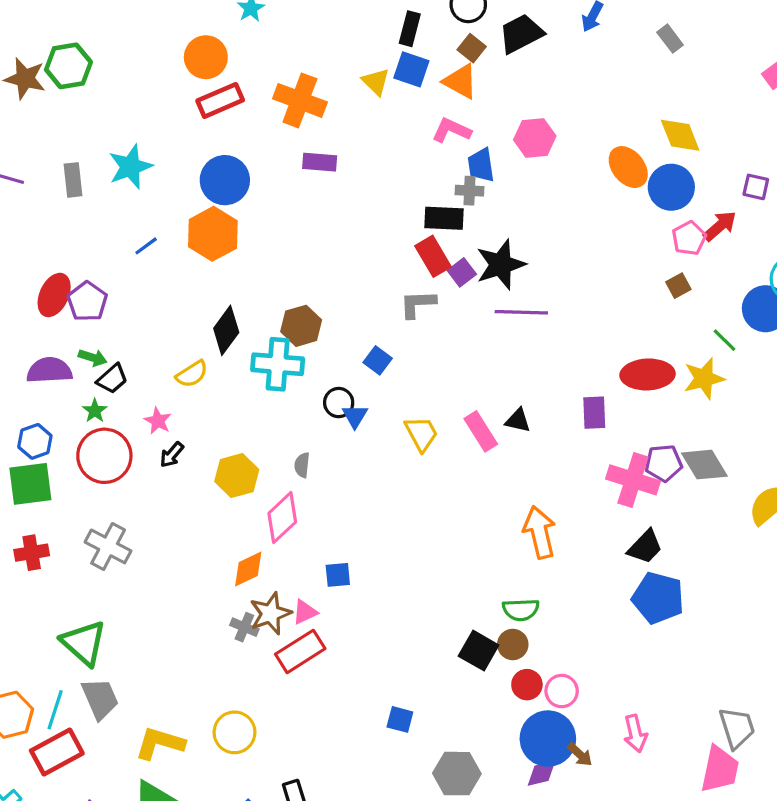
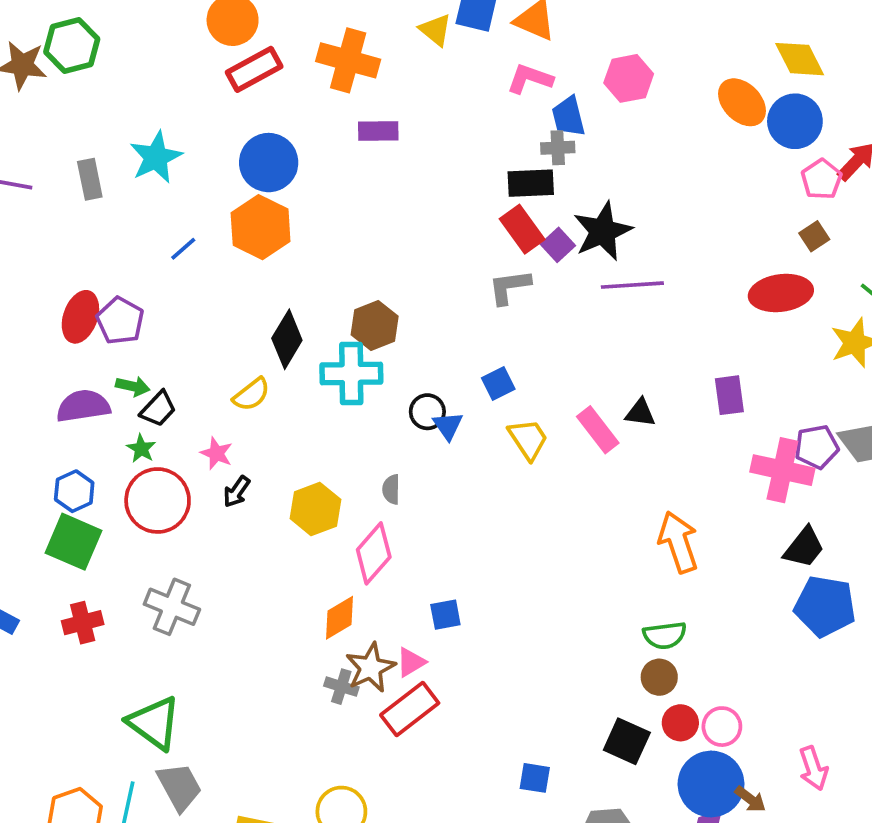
blue square: (378, 360) -> (498, 383), moved, turned 32
red ellipse: (648, 374) -> (781, 293), moved
green square: (30, 484) -> (74, 542), turned 36
black square: (479, 651) -> (627, 741), moved

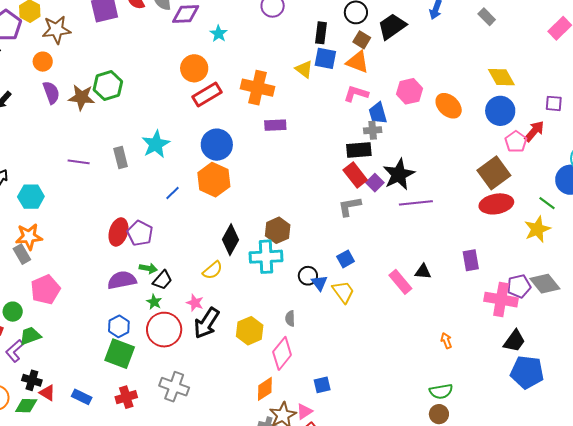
orange ellipse: (742, 102) -> (449, 106), moved
brown square: (814, 236) -> (494, 173), moved, size x2.0
yellow trapezoid: (528, 439) -> (343, 292), moved
black arrow: (237, 492) -> (207, 323), size x1.8
orange arrow: (678, 542) -> (446, 341), size x0.5

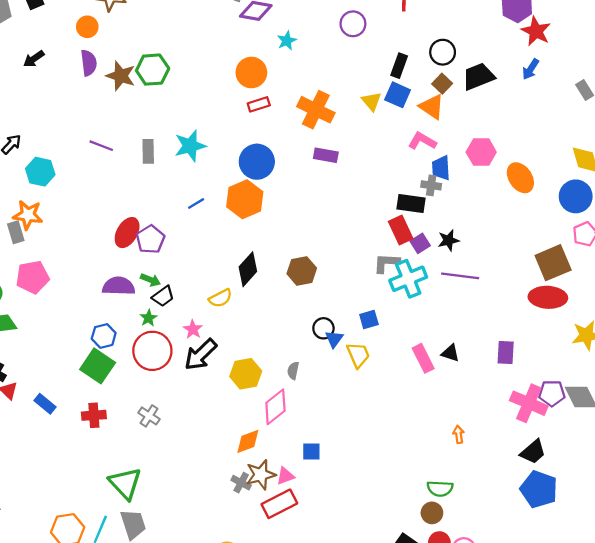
red rectangle: (207, 95) -> (259, 104), size x0.7
black star: (399, 174) -> (448, 240), size x0.6
cyan cross: (266, 257) -> (408, 279), moved, turned -32
gray cross: (174, 387) -> (149, 416), size x0.7

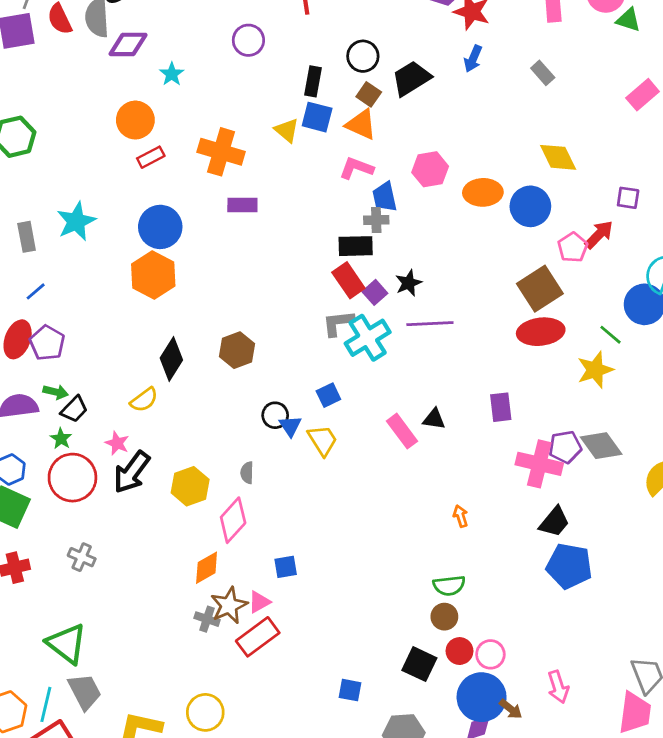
orange ellipse: (520, 178) -> (483, 192), turned -48
blue circle: (576, 196) -> (530, 206), moved
blue line: (196, 204) -> (36, 291), moved

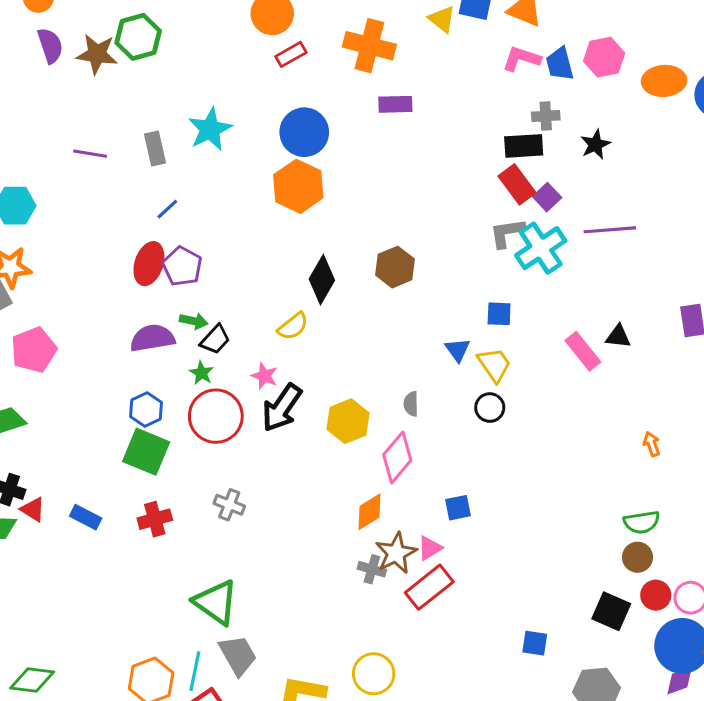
blue trapezoid: (385, 197) -> (560, 64), moved
black star: (409, 283) -> (595, 144), moved
blue square: (328, 395) -> (499, 314), turned 30
black circle: (275, 415) -> (490, 408), moved

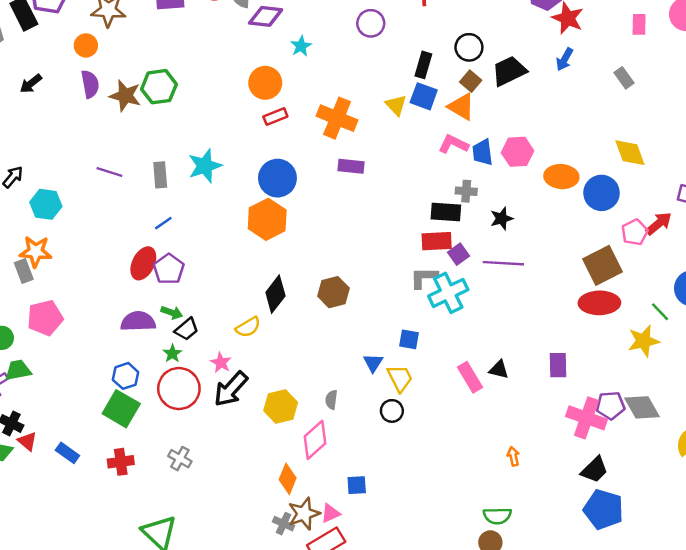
red rectangle: (517, 184) -> (437, 241), turned -64
purple line: (610, 230) -> (503, 263), moved
orange diamond: (369, 512) -> (288, 479), turned -44

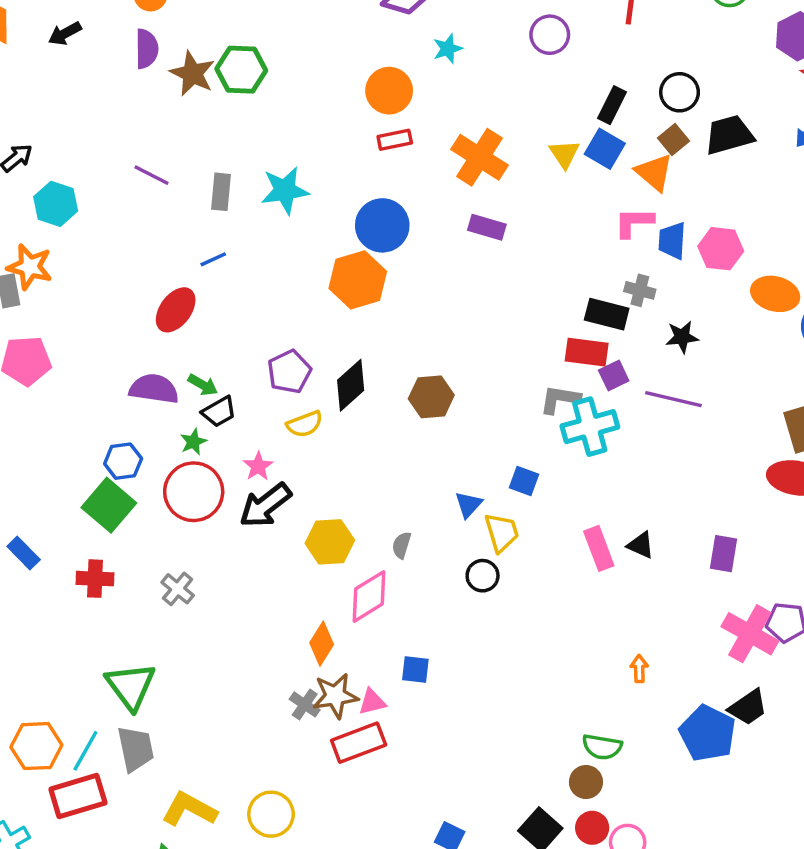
pink L-shape: (453, 144) -> (634, 222), turned -36
purple pentagon: (169, 269) -> (289, 372), moved
blue pentagon: (604, 509) -> (708, 733), moved

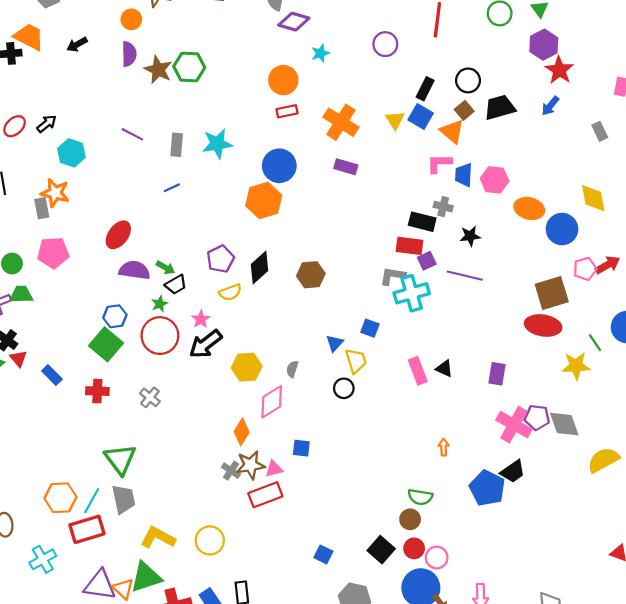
red ellipse: (176, 310) -> (118, 235), moved

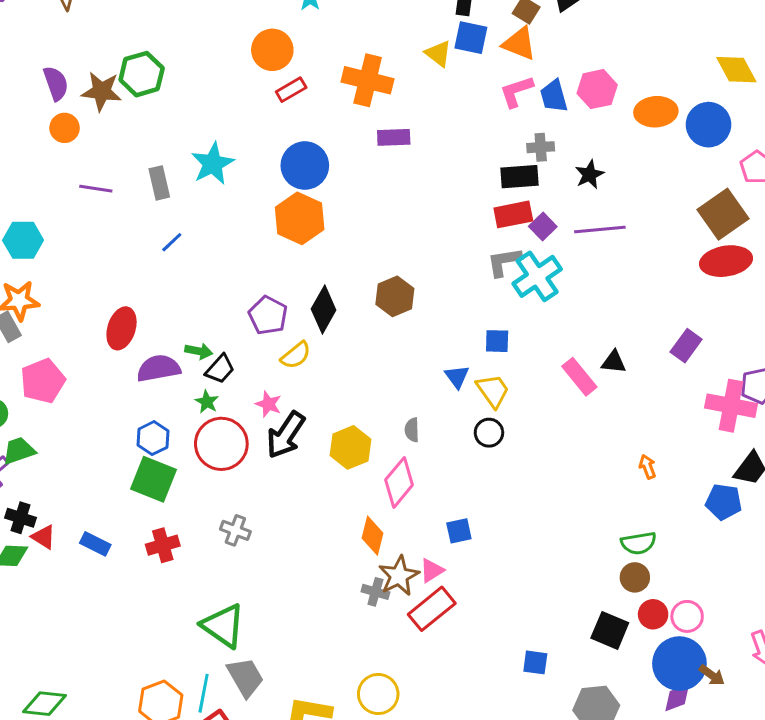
orange circle: (131, 19) -> (65, 128), moved
purple rectangle: (497, 374) -> (686, 346), turned 45
blue pentagon: (487, 488) -> (724, 502), size x0.7

